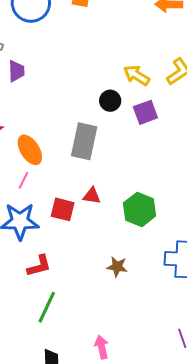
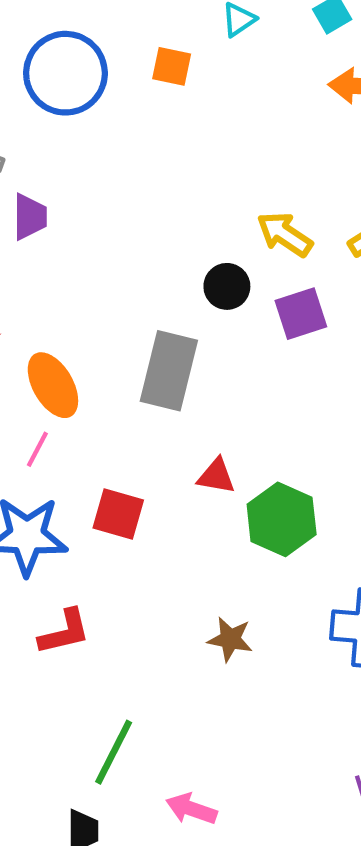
red triangle: (92, 196) -> (216, 476), moved
green line: (47, 307) -> (114, 752), moved
pink arrow: (102, 347) -> (191, 809), turned -60

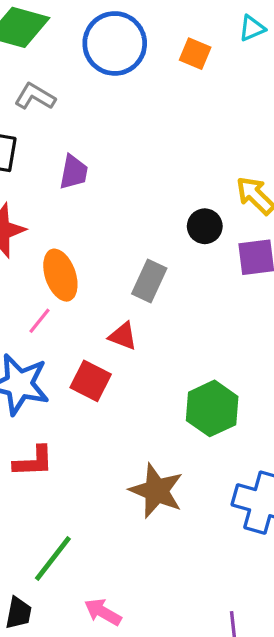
purple trapezoid: (30, 217) -> (74, 172), moved
gray rectangle: (169, 371) -> (149, 281), size x0.7
red triangle: (216, 476) -> (123, 336), moved
brown star: (230, 639) -> (156, 491), size x1.6

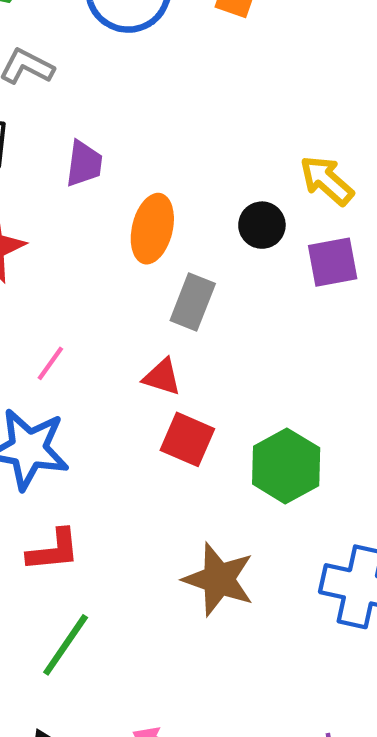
orange ellipse: (60, 275) -> (152, 229), moved, turned 36
red square: (91, 381) -> (187, 439), moved
green line: (53, 558) -> (66, 645), moved

